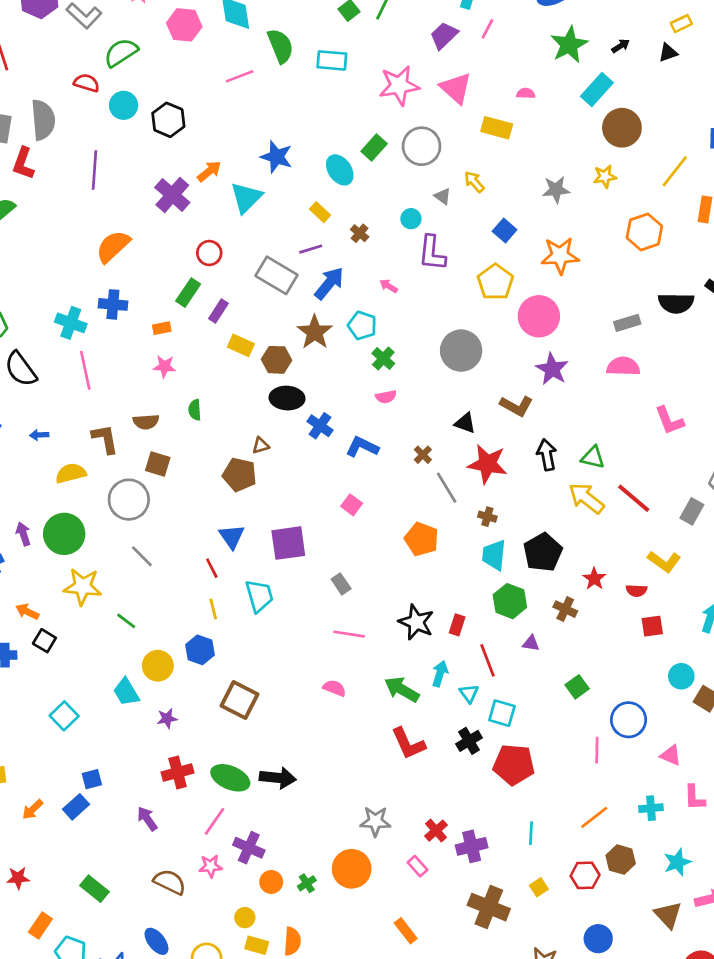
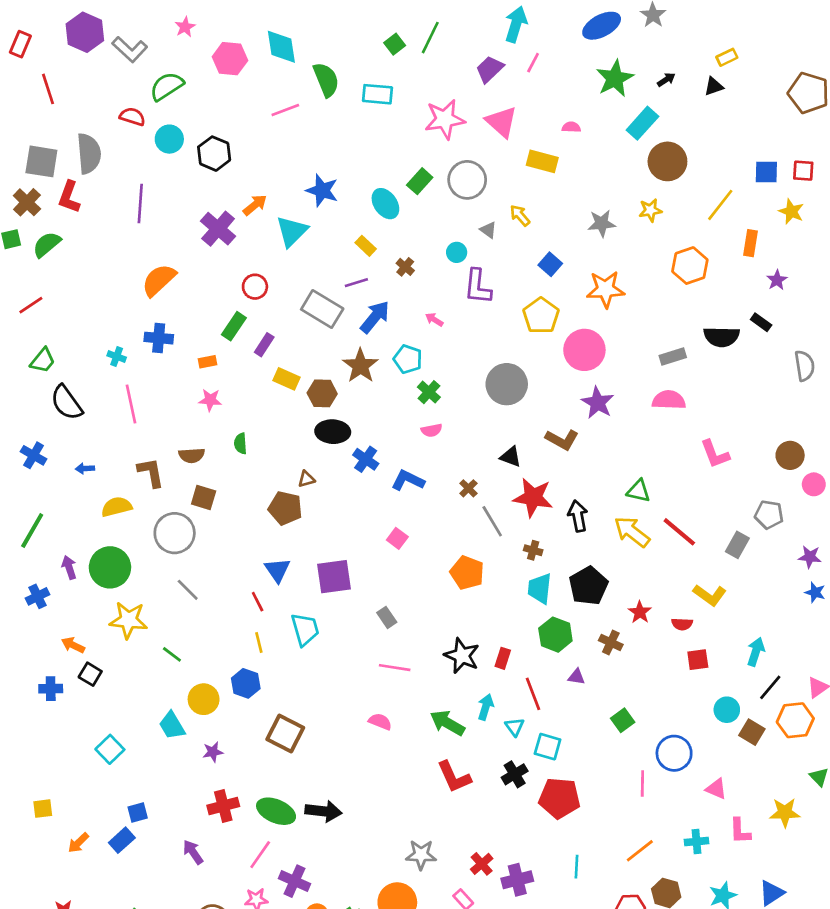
cyan cross: (71, 323) -> (117, 356), size x0.6
black arrow: (547, 455) -> (578, 516), moved

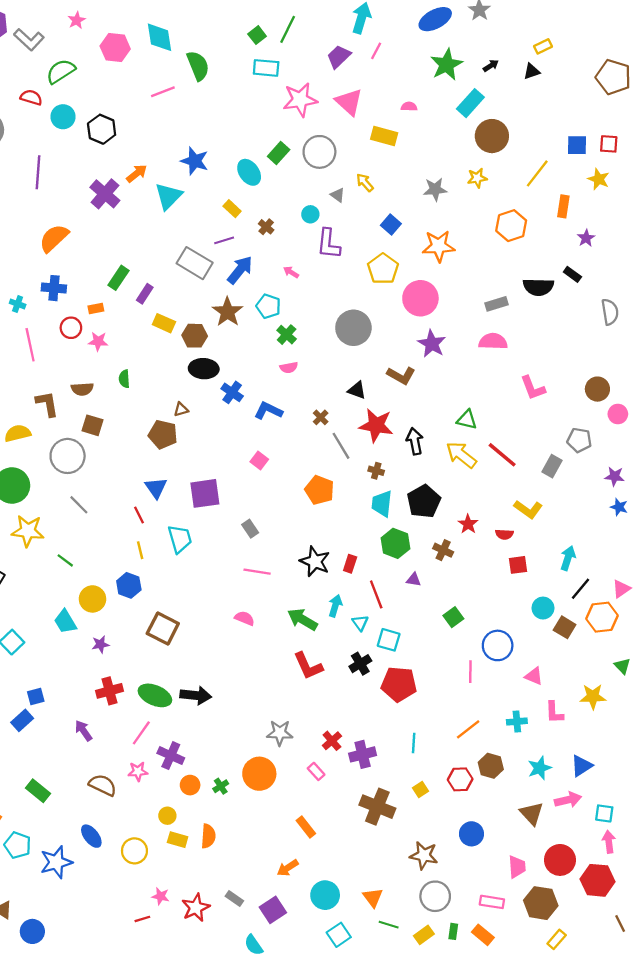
cyan rectangle: (378, 94) -> (266, 68), moved
red circle: (255, 287) -> (71, 328), moved

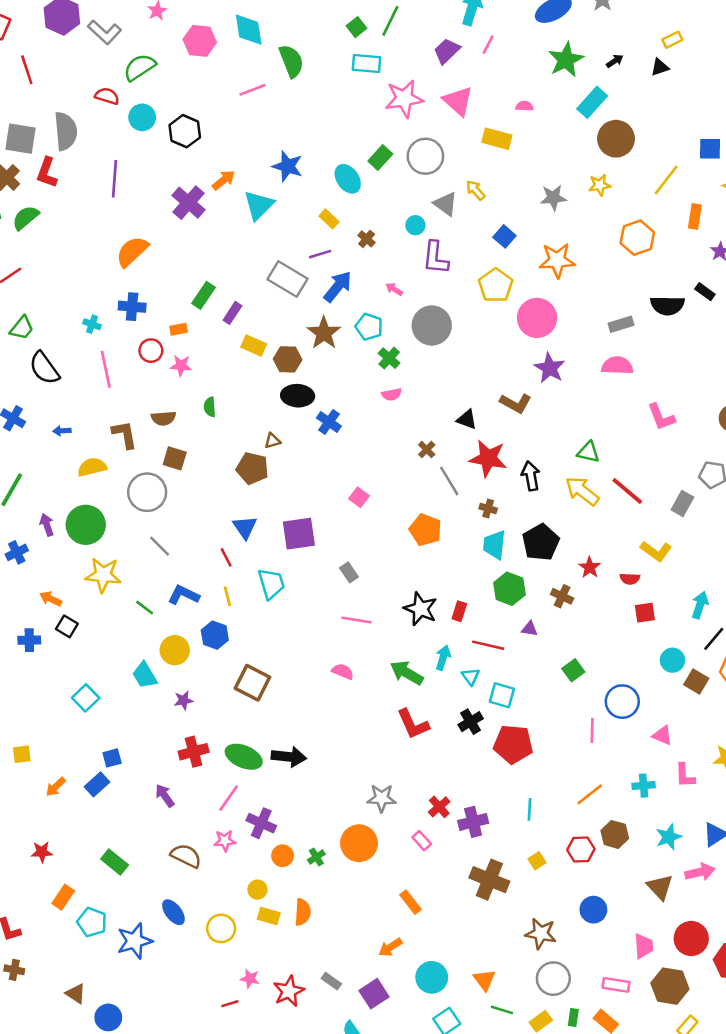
gray triangle: (338, 195) -> (445, 204), size x1.5
gray circle: (353, 328) -> (432, 325), moved
blue L-shape: (268, 411) -> (183, 595), moved
red line: (376, 594) -> (488, 645), turned -56

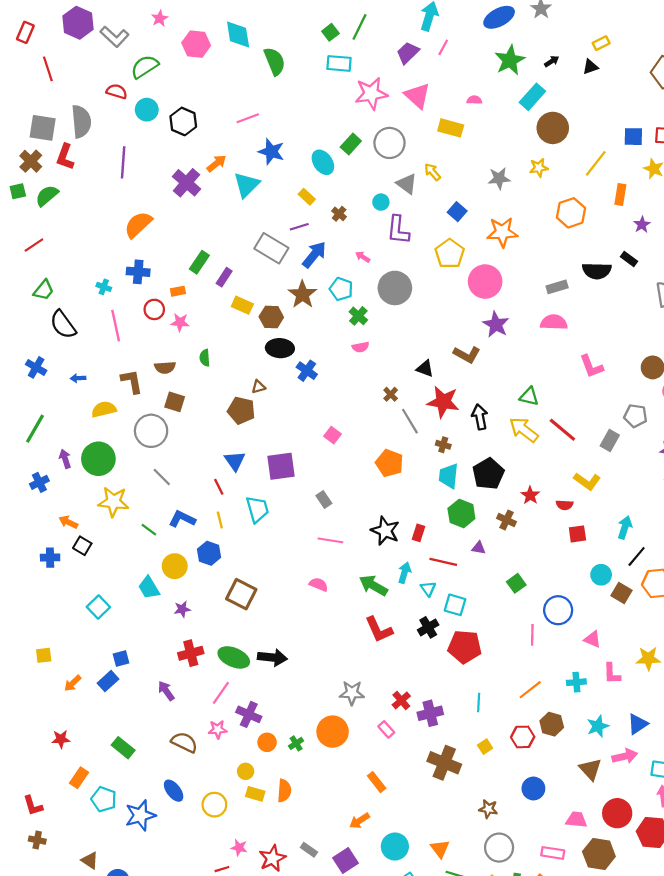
pink line: (252, 90) -> (248, 118), moved
brown star: (541, 933) -> (488, 809), size x0.7
pink trapezoid: (644, 946) -> (576, 820), turned -80

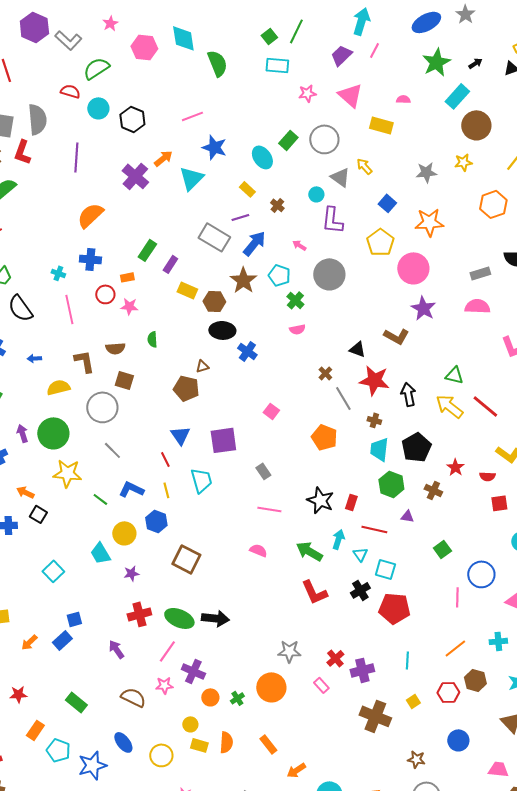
pink star: (371, 94) -> (307, 93), size x0.6
orange rectangle: (377, 782) -> (268, 744), moved

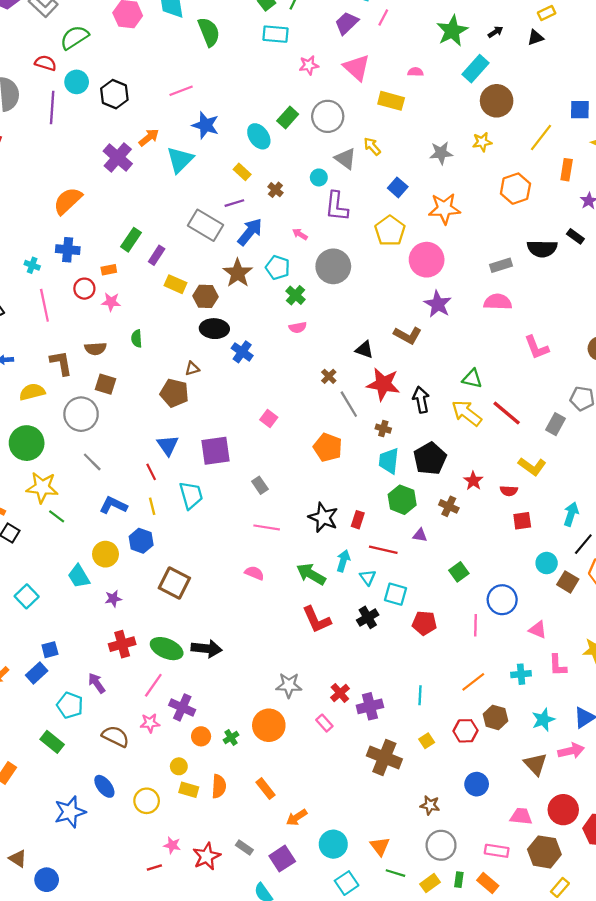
purple line: (76, 157) -> (52, 107), moved
green line: (100, 499) -> (57, 516), moved
red pentagon: (394, 608) -> (424, 623), moved, size x0.7
cyan pentagon: (58, 750) -> (70, 705), moved

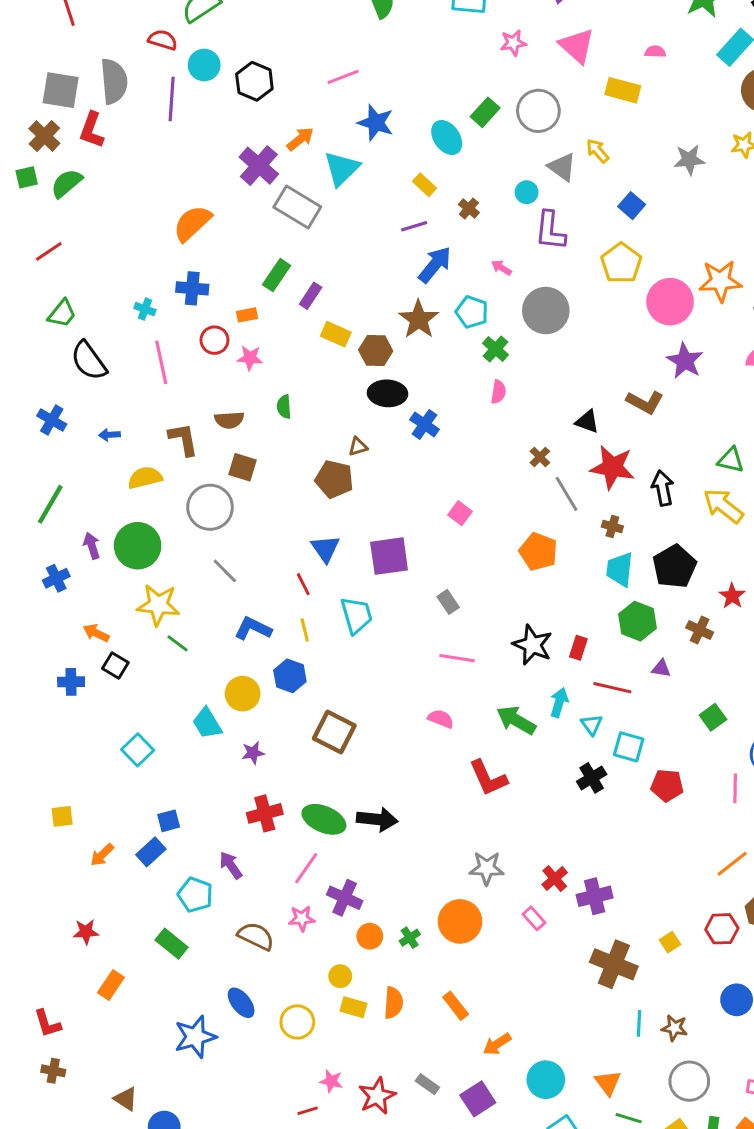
orange star: (444, 209) -> (720, 281), moved
gray rectangle: (205, 225) -> (297, 207), moved
pink semicircle: (298, 327) -> (498, 392), turned -70
red L-shape: (317, 620) -> (488, 778), moved
cyan line: (420, 695) -> (639, 1023), moved

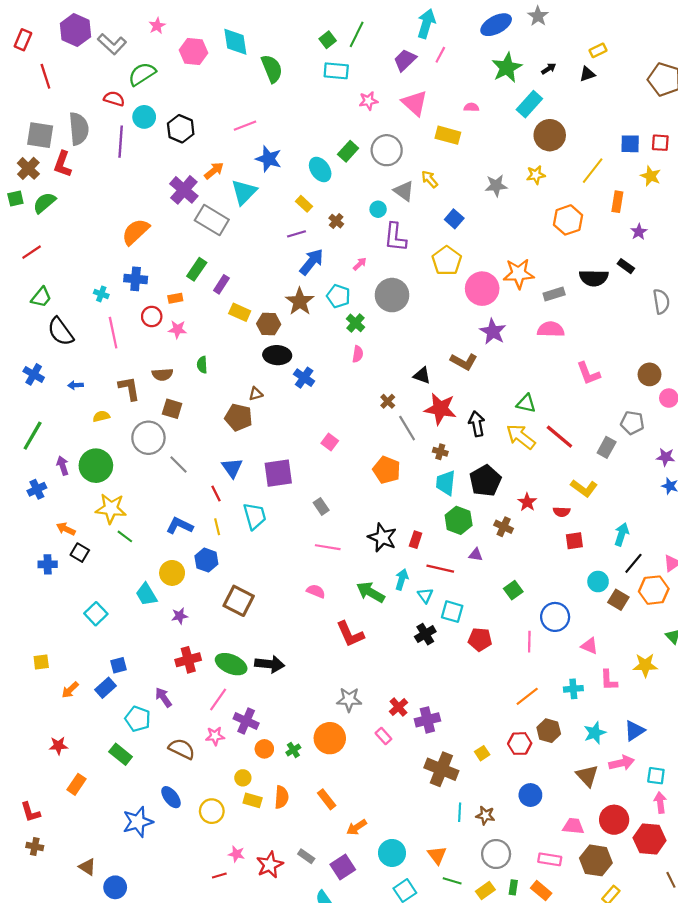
pink arrow: (501, 268) -> (360, 264), turned 104
yellow semicircle: (145, 478) -> (101, 416), size x0.7
gray line: (225, 571) -> (179, 465), moved

